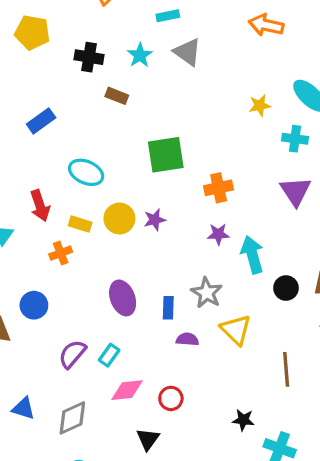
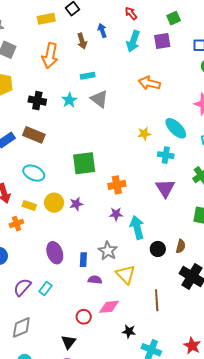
brown rectangle: (117, 96) -> (34, 135), moved, size x1.5
pink diamond: (127, 390) -> (109, 307), moved

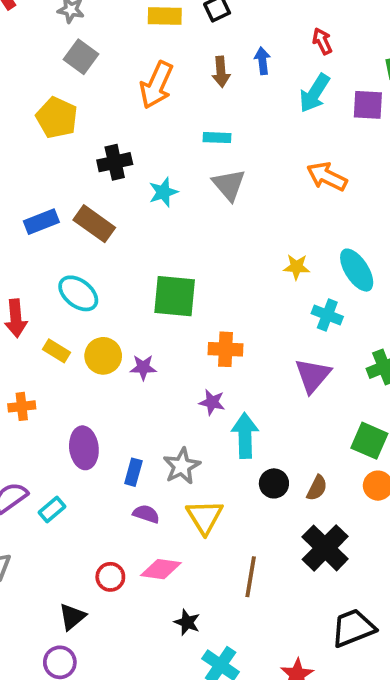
cyan star: (69, 100) -> (163, 192), moved
black cross: (37, 101) -> (115, 162), turned -36
orange cross: (16, 224) -> (22, 406), moved

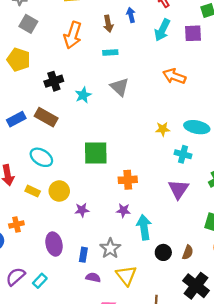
cyan rectangle: (217, 138) -> (110, 53), moved
cyan ellipse: (357, 270) -> (197, 127), turned -40
purple star: (143, 367) -> (82, 210), moved

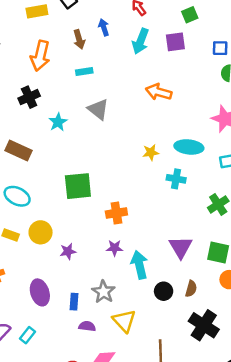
black cross: (54, 81) -> (29, 97), moved
purple triangle: (178, 189) -> (181, 247), moved

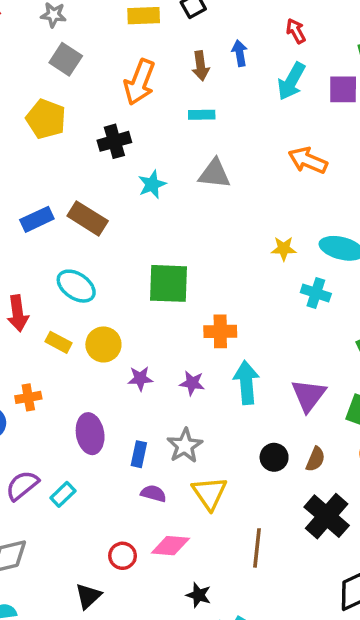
gray triangle: (98, 109) -> (214, 174), turned -40
purple star: (115, 248) -> (192, 383), moved
cyan arrow: (139, 265) -> (246, 383), moved

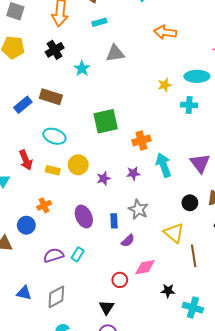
purple semicircle: (22, 485) -> (54, 255), turned 36
purple semicircle: (153, 493) -> (128, 241), turned 136
yellow triangle: (209, 493) -> (174, 233), moved

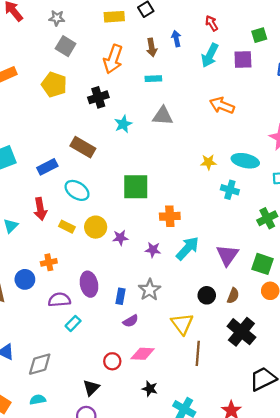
blue rectangle: (23, 105) -> (47, 167), moved
cyan arrow: (164, 165) -> (188, 248), turned 50
purple star: (104, 178) -> (120, 238), moved
purple semicircle: (54, 255) -> (59, 300), moved
black star: (168, 291) -> (150, 389), moved

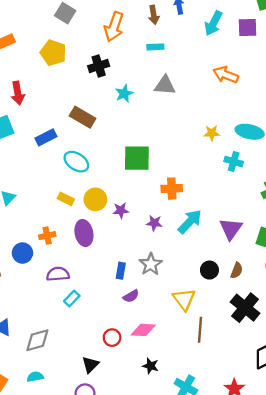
red arrow: (40, 209) -> (18, 93), moved
purple ellipse: (89, 284) -> (84, 233), moved

